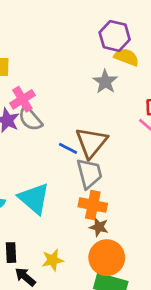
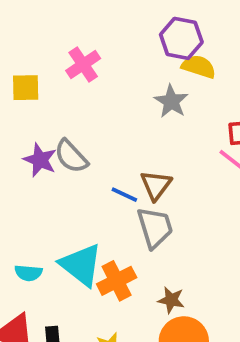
pink cross: (22, 99) -> (83, 65), moved
brown triangle: (91, 142) -> (156, 185), size x0.7
orange cross: (93, 205) -> (117, 281), moved, turned -36

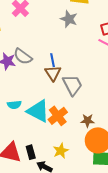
brown triangle: (156, 185) -> (53, 73), moved
blue line: (124, 195) -> (52, 60), moved, turned 64
cyan semicircle: (28, 273) -> (14, 105), moved

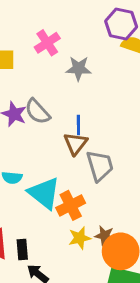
gray star: (69, 19) -> (79, 68), moved, turned -30
brown star: (87, 121) -> (104, 236), moved
yellow star: (61, 151) -> (80, 238), moved

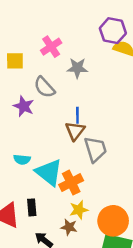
gray semicircle: (37, 112) -> (44, 87), moved
brown star: (104, 236) -> (69, 227), moved
black rectangle: (22, 249) -> (32, 207), moved

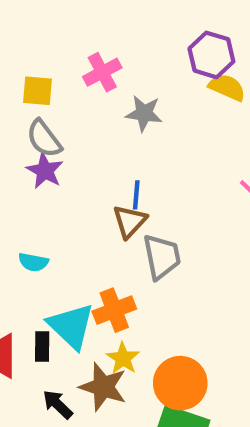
gray semicircle: (44, 87) -> (44, 139), moved
cyan triangle: (49, 172) -> (71, 326), moved
yellow star: (79, 210) -> (123, 358), turned -30
brown star: (69, 227) -> (103, 387), size x1.6

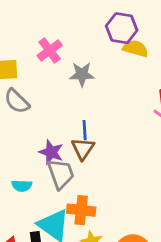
purple star: (45, 171) -> (51, 152), moved
gray trapezoid: (162, 257) -> (61, 174), moved
orange cross: (114, 310) -> (81, 210), turned 36

